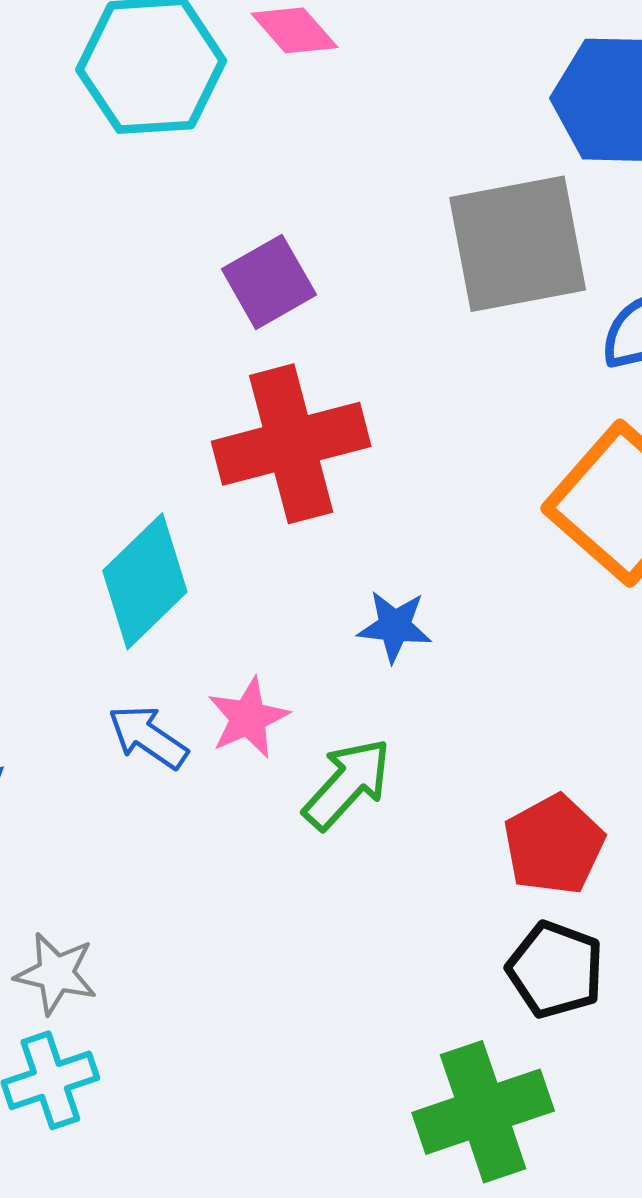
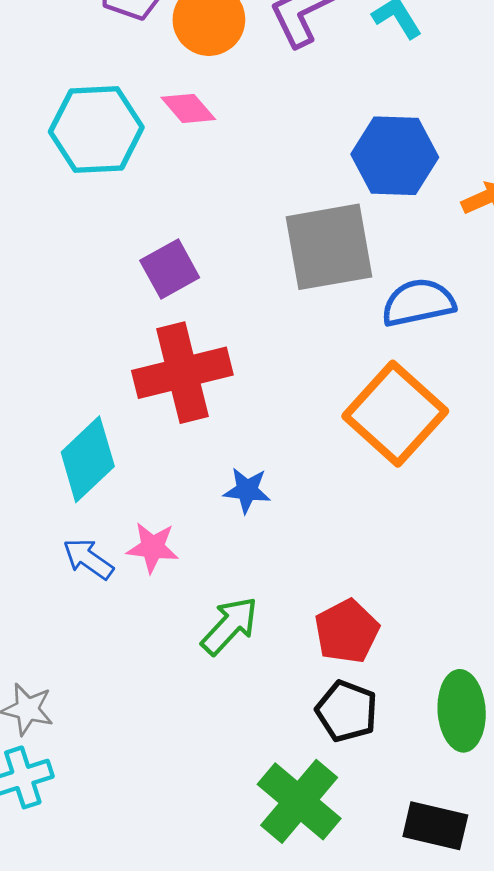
pink star: (248, 718) -> (153, 547), turned 30
green arrow: (347, 784) -> (230, 626), moved
green cross: (483, 1112) -> (299, 801), turned -32

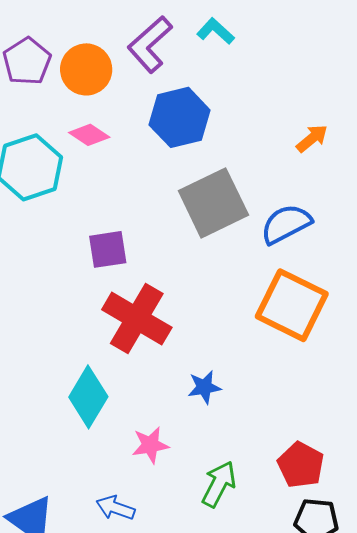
blue hexagon: (395, 156) -> (180, 117), moved
purple square: (170, 269) -> (108, 249), turned 36
red cross: (182, 373) -> (137, 318), turned -30
blue arrow: (88, 559) -> (115, 508), moved

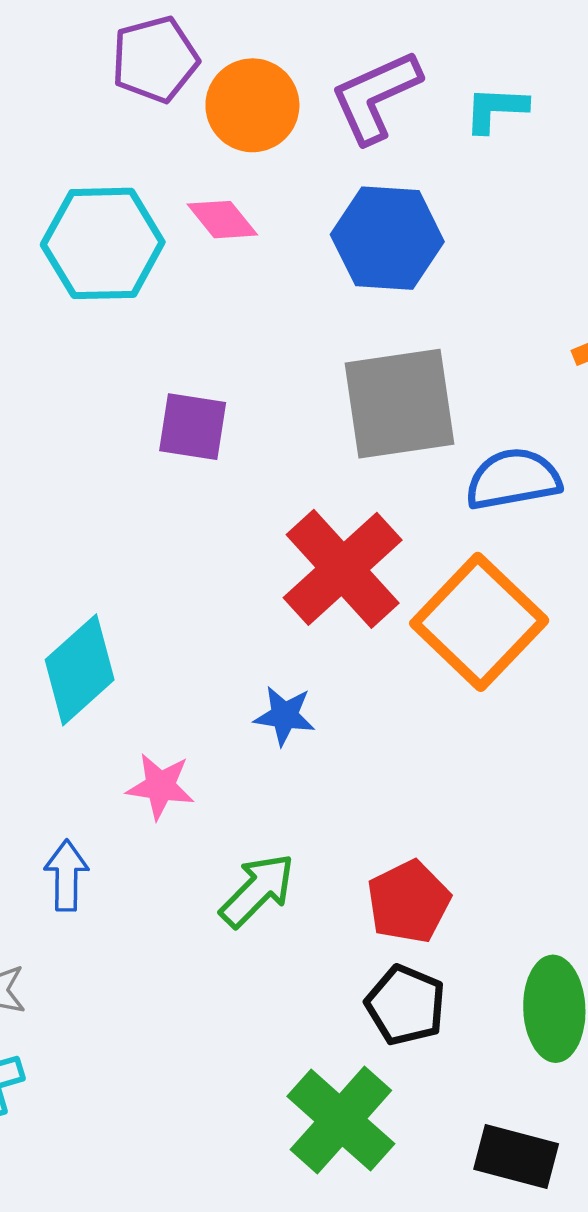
cyan L-shape: (216, 31) -> (496, 109), turned -57
red cross: (137, 318) -> (343, 569), moved
blue arrow: (115, 508) -> (66, 875), turned 54

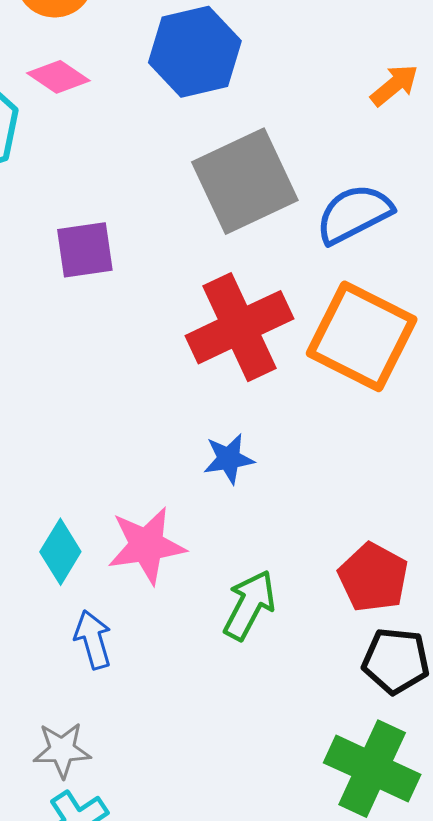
red cross: (343, 569) -> (239, 327), turned 34
cyan diamond: (80, 670) -> (60, 552), moved, size x0.7
pink star: (160, 786) -> (147, 545), size x1.4

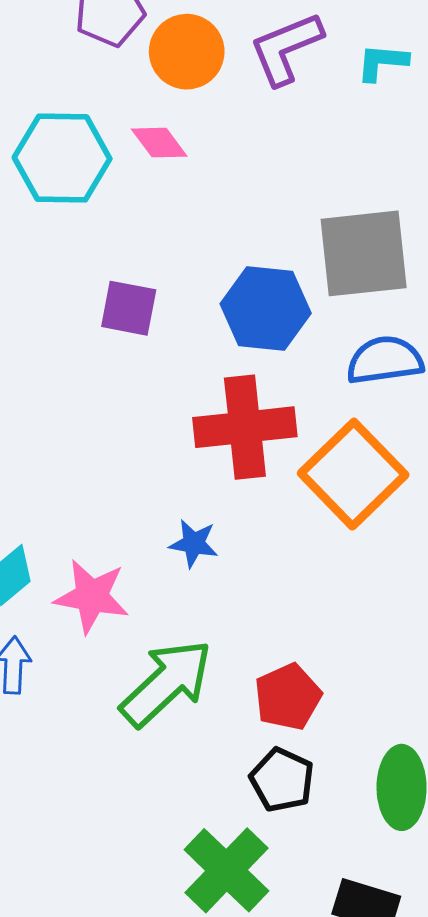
blue hexagon: (195, 52) -> (266, 309), moved
gray square: (245, 181) -> (364, 253), moved
green arrow: (249, 605) -> (166, 683), size x1.5

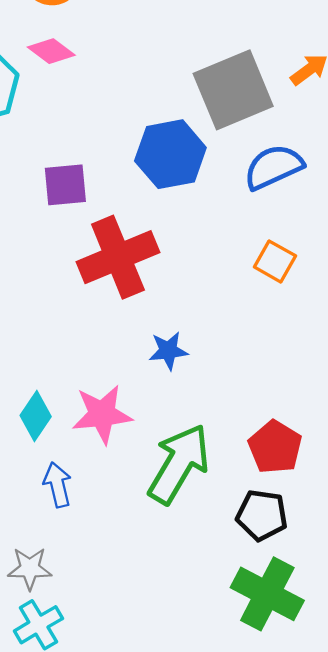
red cross: (245, 427) -> (118, 257), moved
orange square: (353, 474) -> (275, 261), size x0.5
black pentagon: (282, 780) -> (262, 515), moved

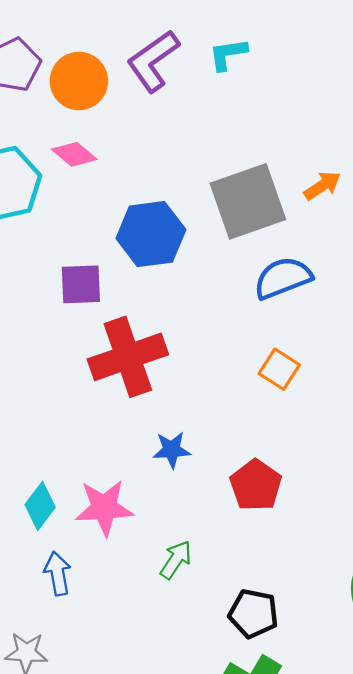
blue hexagon: (170, 154) -> (151, 234), moved
red pentagon: (275, 447) -> (256, 485), moved
green arrow: (179, 464) -> (176, 560), size x0.5

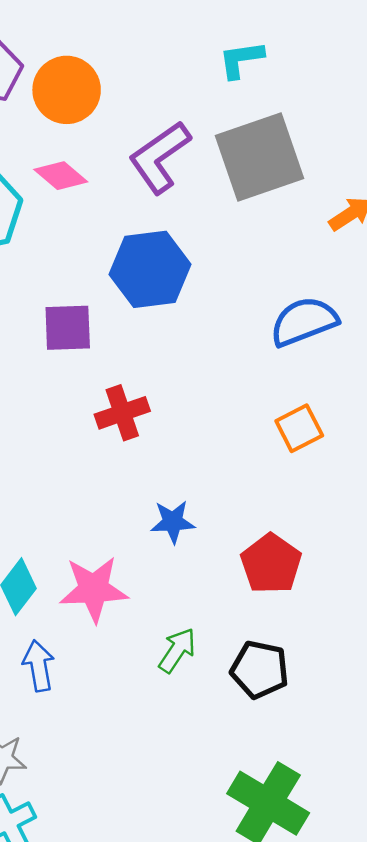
purple L-shape: (153, 61) -> (160, 157), moved
gray square: (248, 201) -> (259, 157), moved
red cross: (128, 357) -> (122, 413), size x0.6
orange square: (279, 369) -> (299, 428), turned 30
black pentagon: (253, 614) -> (260, 670), moved

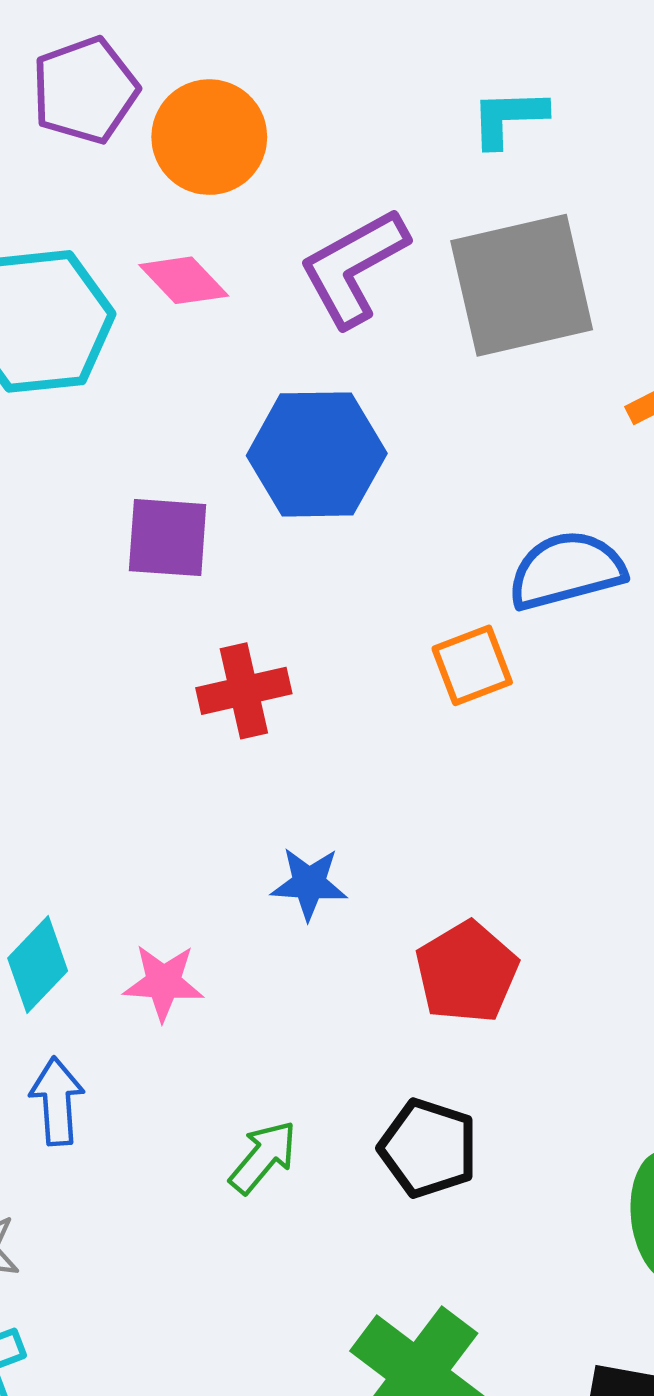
orange square: (299, 428) -> (472, 665), moved
pink star: (94, 589) -> (163, 982), size x0.7
green arrow: (177, 650) -> (263, 1157), moved

